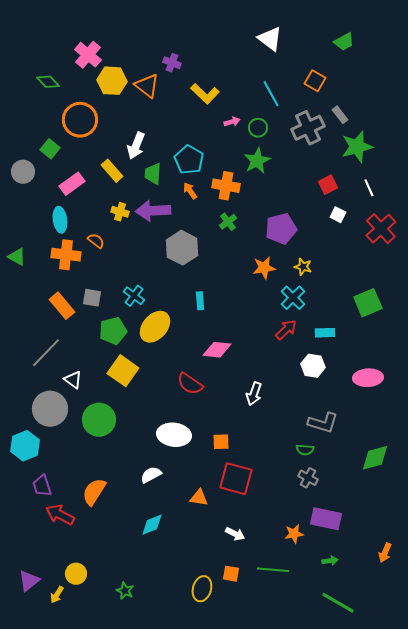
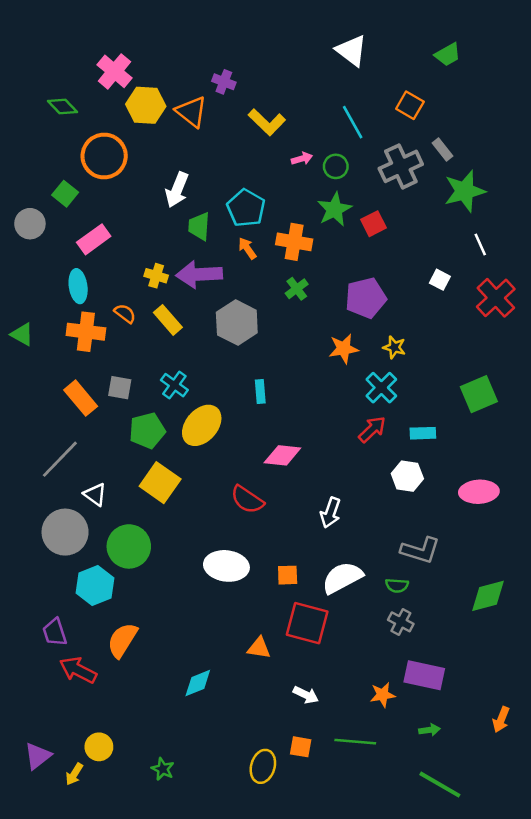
yellow rectangle: (112, 171) -> (168, 320), moved
red square: (328, 185) -> (374, 224), moved
cyan hexagon: (25, 446) -> (95, 585), moved
white semicircle: (151, 475) -> (342, 578), moved, size x1.5

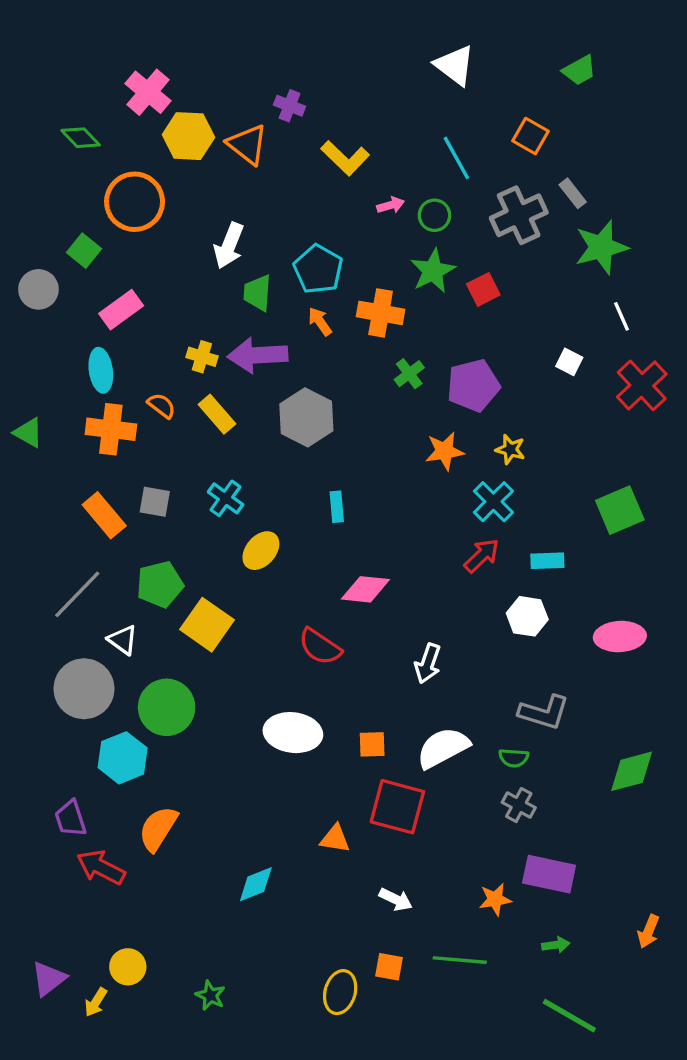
green cross: (297, 289) -> (409, 374), moved
yellow ellipse: (202, 425) -> (261, 551), size x0.7
green pentagon: (147, 431) -> (160, 584), moved

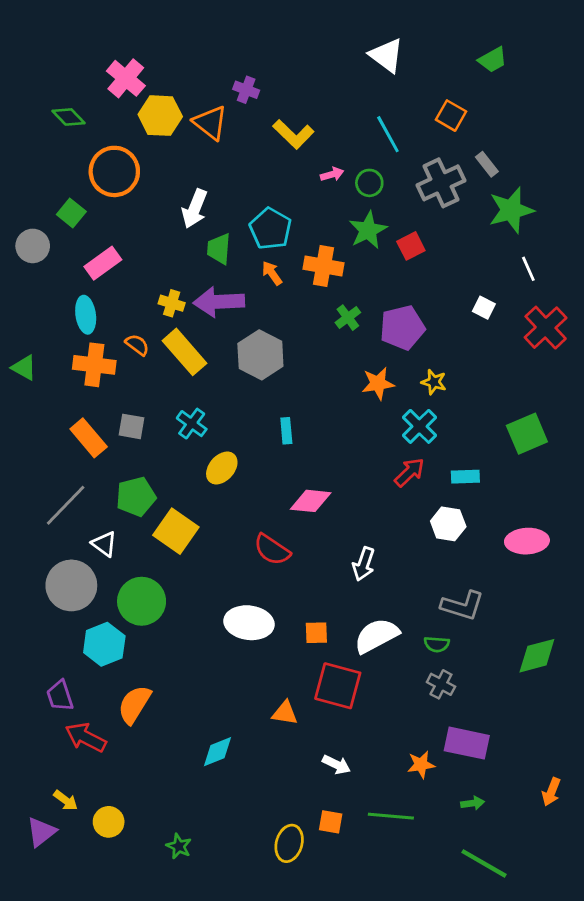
yellow rectangle: (217, 414) -> (185, 352), size x1.4
yellow arrow: (96, 1002) -> (66, 800), moved, turned -85

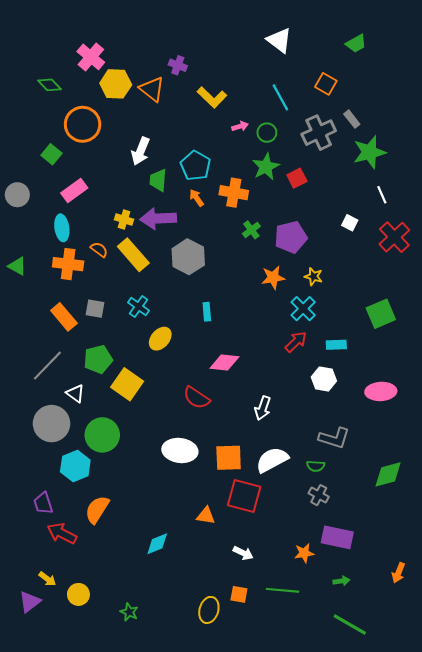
gray circle: (33, 246) -> (17, 195), moved
orange square: (316, 633) -> (229, 458), size x1.6

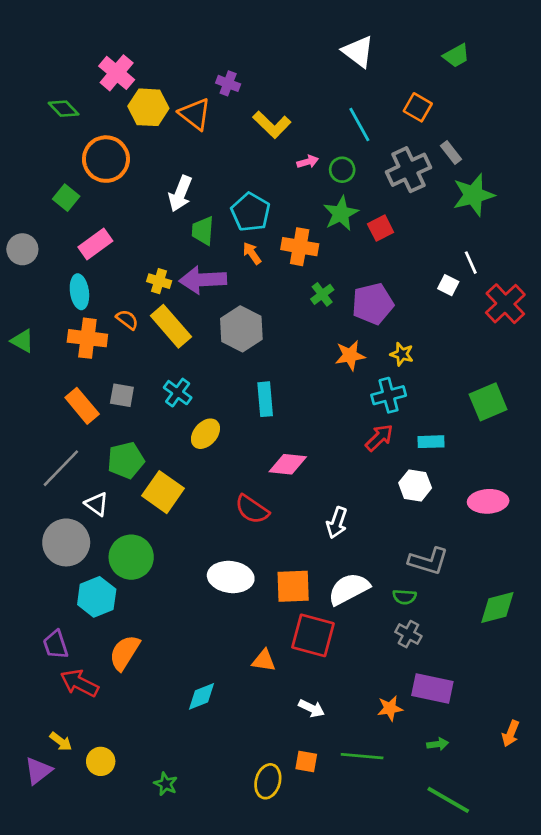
white line: (382, 195) -> (471, 263), moved
cyan cross: (303, 309) -> (389, 395), turned 30
cyan rectangle: (207, 312) -> (265, 399), size x1.4

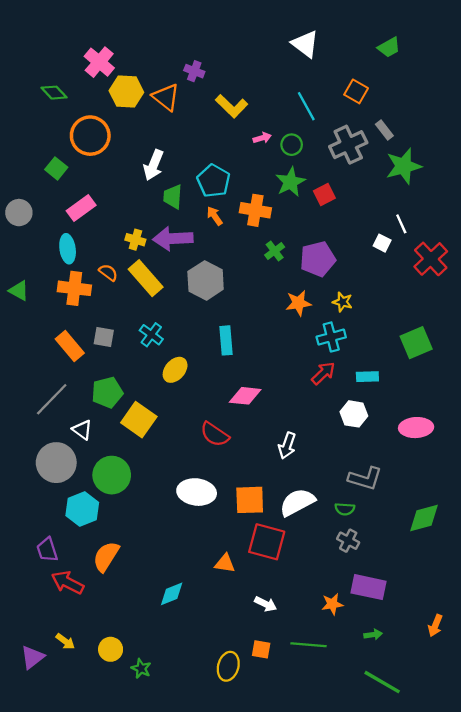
yellow arrow: (61, 741) -> (65, 641), moved
yellow circle: (101, 761) -> (111, 649), moved

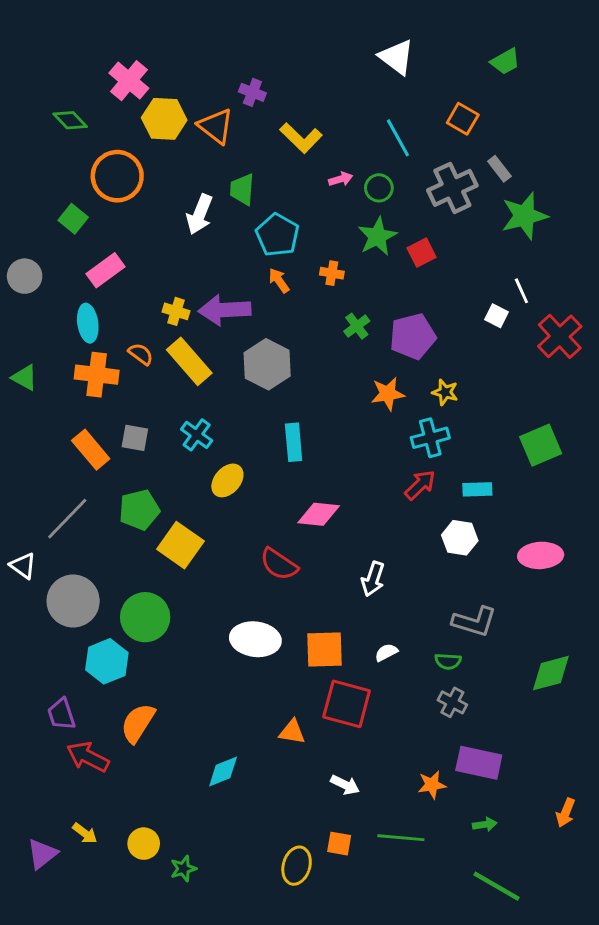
green trapezoid: (173, 197) -> (242, 189), moved
orange cross: (255, 210) -> (332, 273), size x0.6
white triangle: (82, 430) -> (23, 566), moved
white semicircle: (297, 502) -> (386, 652), size x0.5
green star: (141, 669) -> (183, 869), turned 30

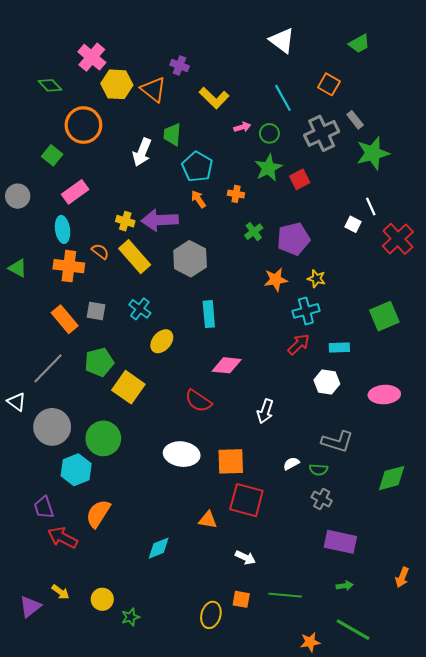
white semicircle: (386, 652) -> (291, 463), moved
orange star: (432, 785) -> (310, 642), moved

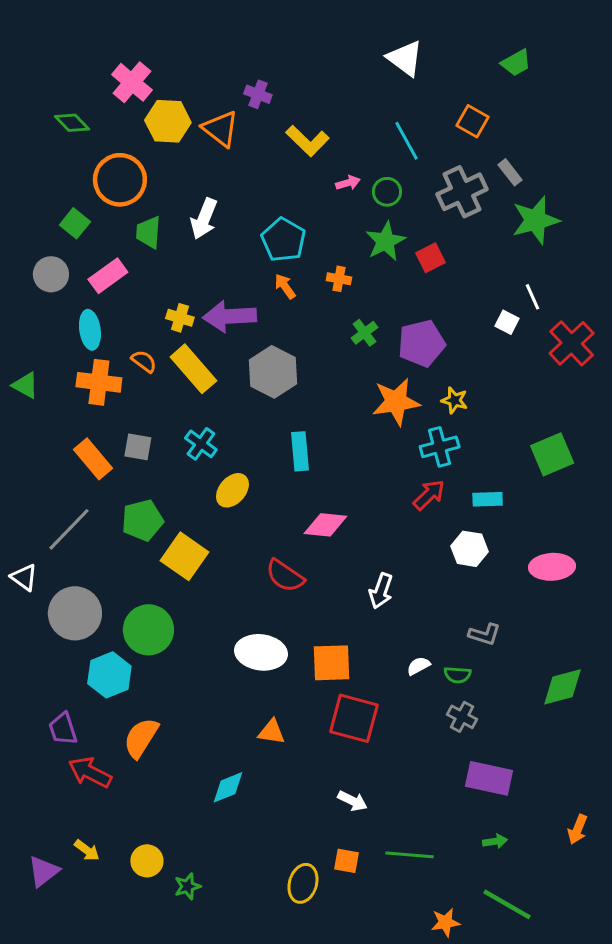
green trapezoid: (172, 134) -> (148, 232), moved
gray circle: (18, 196) -> (51, 274), moved
orange star: (276, 280) -> (396, 402), size x1.4
gray L-shape: (337, 442) -> (485, 634), size x0.7
orange triangle: (208, 520) -> (271, 732), moved

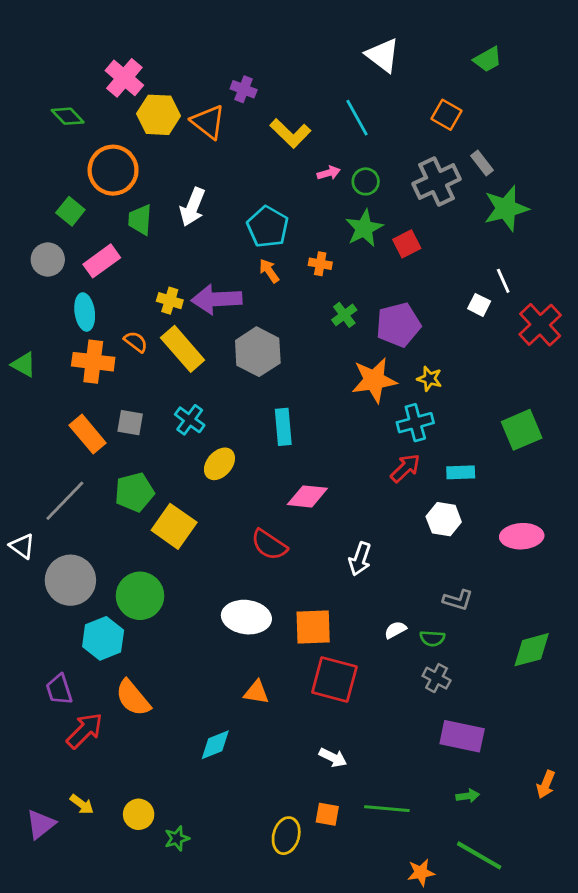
cyan line: (406, 141) -> (357, 118), moved
orange semicircle: (141, 738) -> (133, 698), turned -72
red arrow: (90, 772) -> (85, 731), turned 108

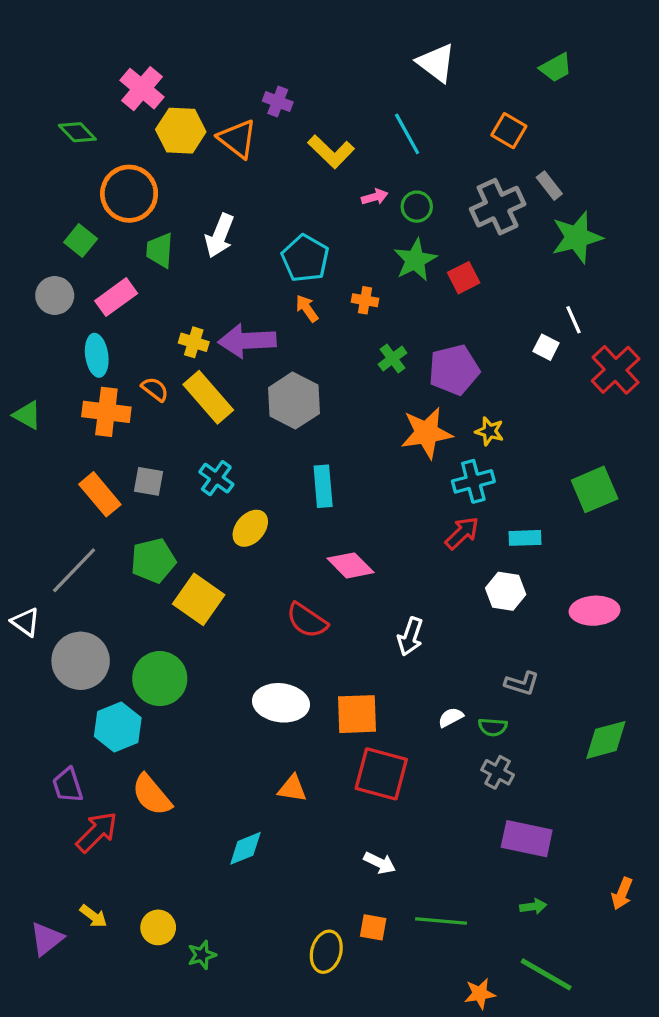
pink diamond: (307, 496) -> (350, 565), turned 39

